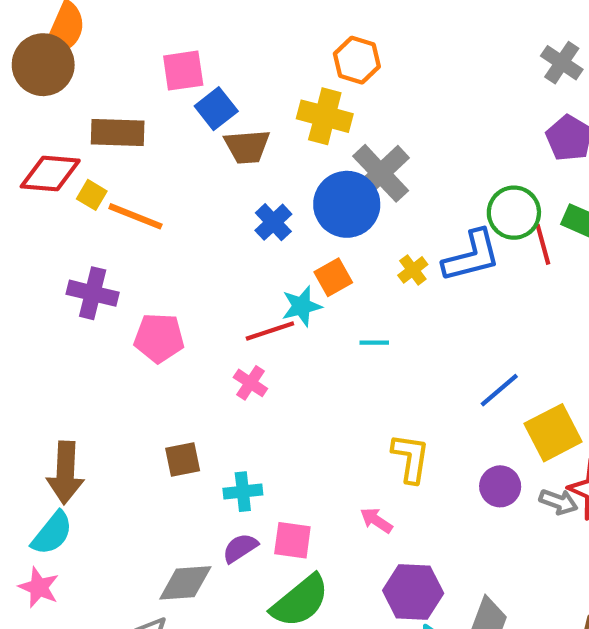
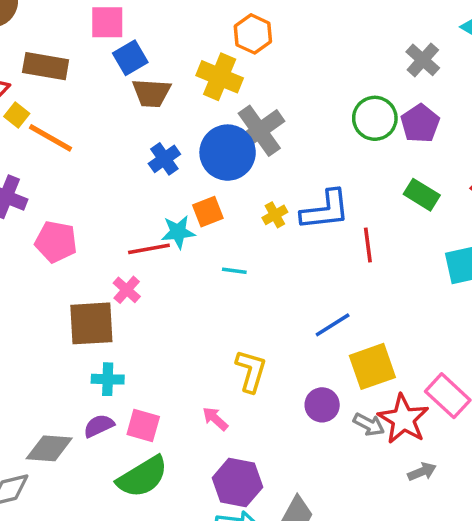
green circle: (514, 213) -> (375, 118), moved
red line: (543, 244) -> (368, 245), moved
brown square: (183, 459) -> (91, 323), moved, size x1.6

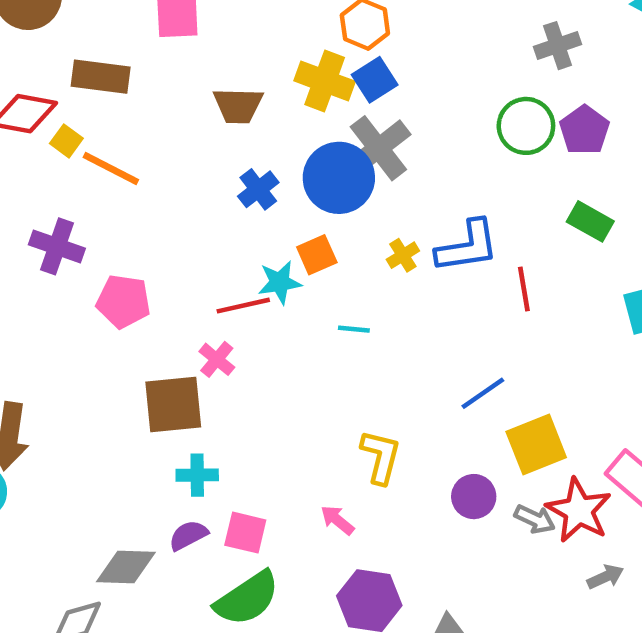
blue square: (130, 58) -> (375, 80), moved
gray cross: (423, 60) -> (558, 46), moved, turned 32

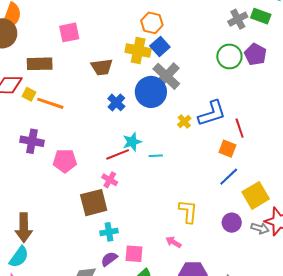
green rectangle: (590, 221) -> (261, 16), moved
orange square: (317, 255) -> (227, 149), moved, turned -36
cyan line: (354, 329) -> (156, 156), moved

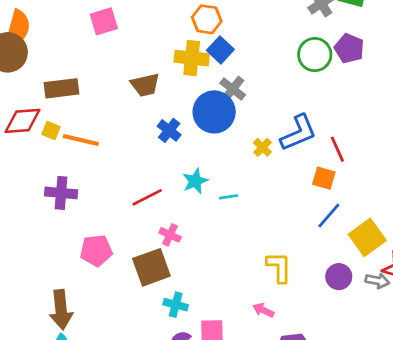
pink square: (69, 32) -> (104, 21), moved
gray cross: (166, 76) -> (233, 89), size x0.7
red line: (118, 154) -> (147, 197), moved
pink pentagon: (65, 161) -> (96, 251), moved
cyan cross: (109, 232) -> (176, 305), turned 30

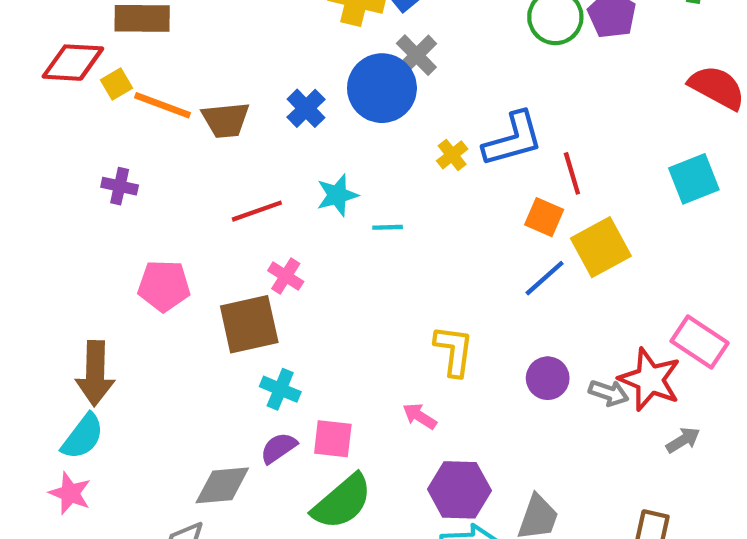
brown trapezoid: (145, 85) -> (226, 120), moved
yellow square: (51, 131) -> (117, 84), turned 30
purple cross: (61, 193) -> (120, 186), size x0.7
yellow square: (367, 237) -> (601, 247), moved

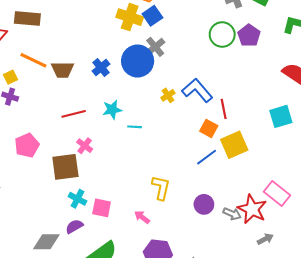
yellow square: (117, 84) -> (10, 77), moved
blue L-shape: (513, 139) -> (197, 90), turned -120
pink pentagon: (164, 286) -> (27, 145), turned -30
pink square: (333, 439) -> (102, 208), moved

